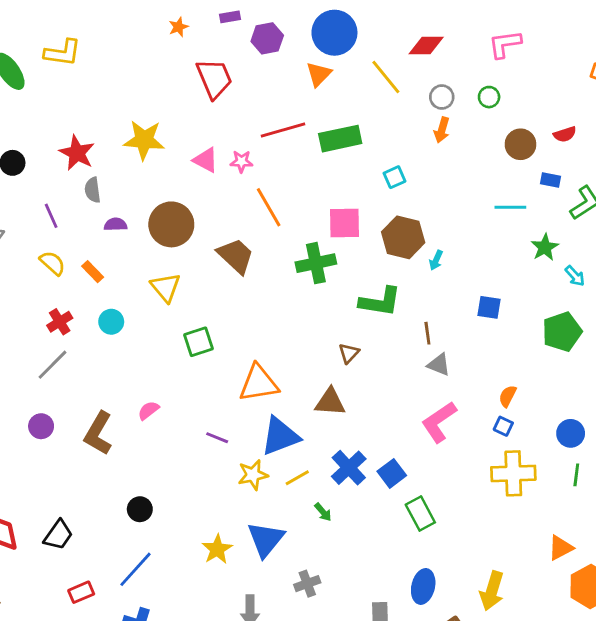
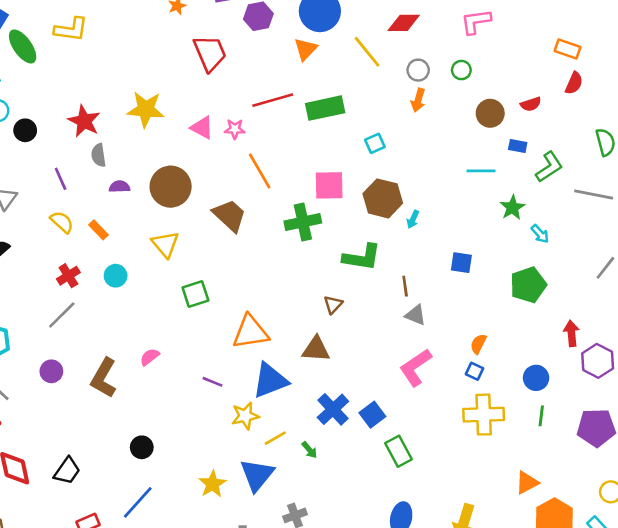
yellow line: (297, 478) -> (275, 438), moved

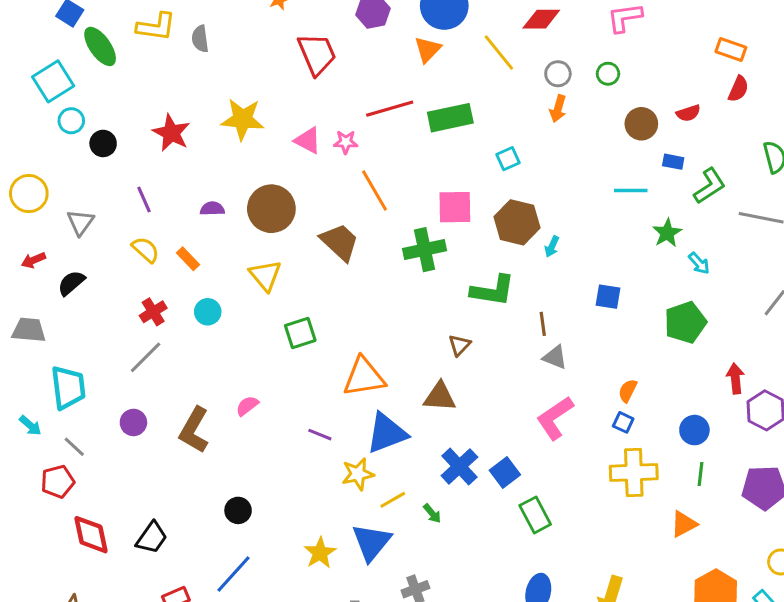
gray semicircle: (99, 155) -> (200, 39), moved
orange triangle: (527, 483) -> (684, 524), moved

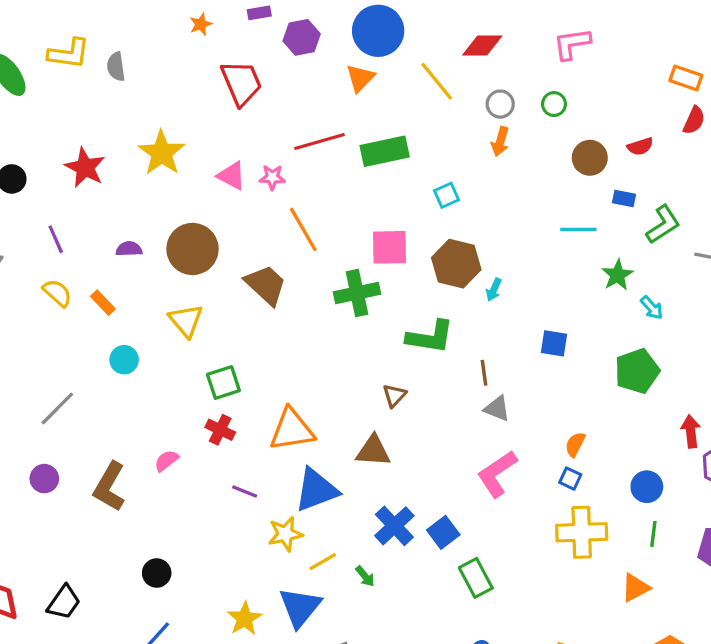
yellow star: (243, 119) -> (162, 153), turned 30
red cross: (153, 312) -> (220, 430), moved, turned -32

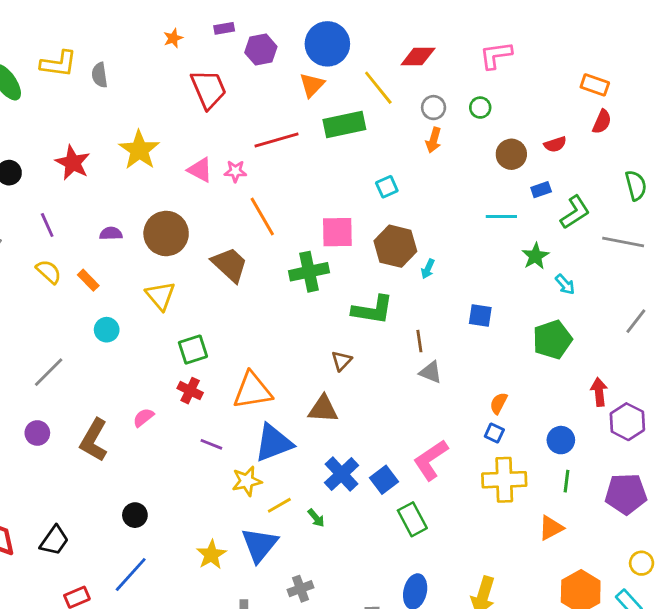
green rectangle: (385, 151) -> (344, 125), moved
blue rectangle: (624, 198) -> (541, 190), turned -30
pink L-shape: (497, 474) -> (431, 460), moved

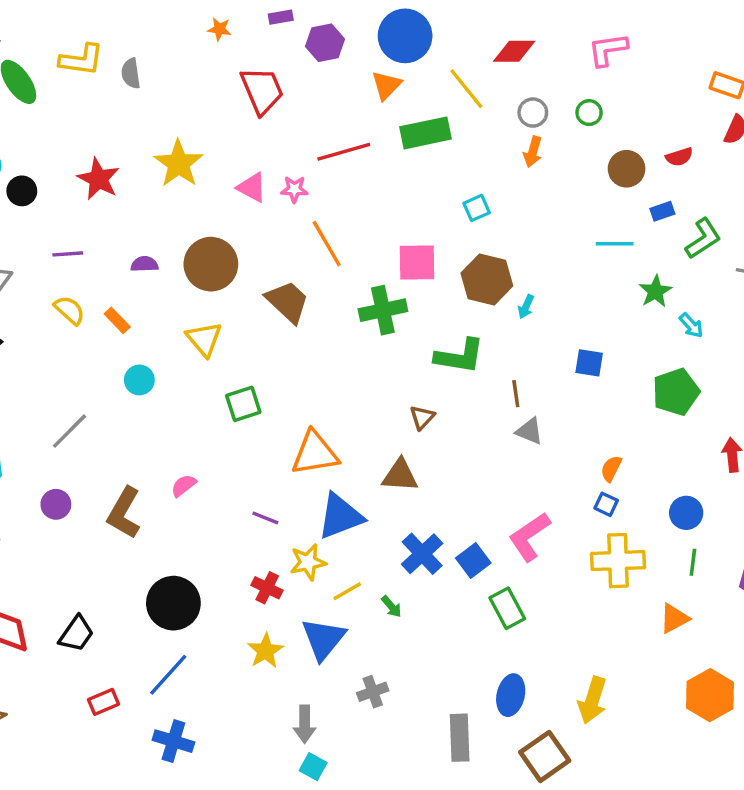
orange star: (173, 38) -> (219, 29), turned 30
purple line: (47, 225) -> (68, 254), turned -70
red cross: (190, 391) -> (267, 588), moved
black circle: (135, 515) -> (173, 603), size x1.8

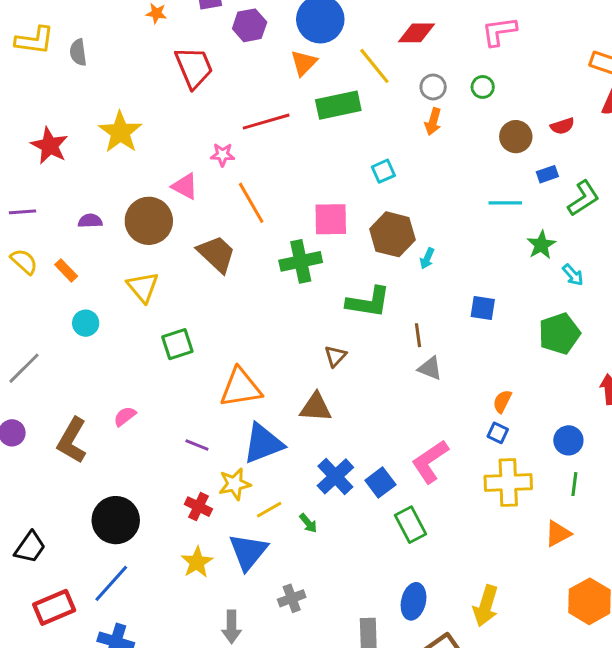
pink triangle: (252, 187) -> (185, 186), moved
red rectangle: (104, 702) -> (54, 607), size x1.5

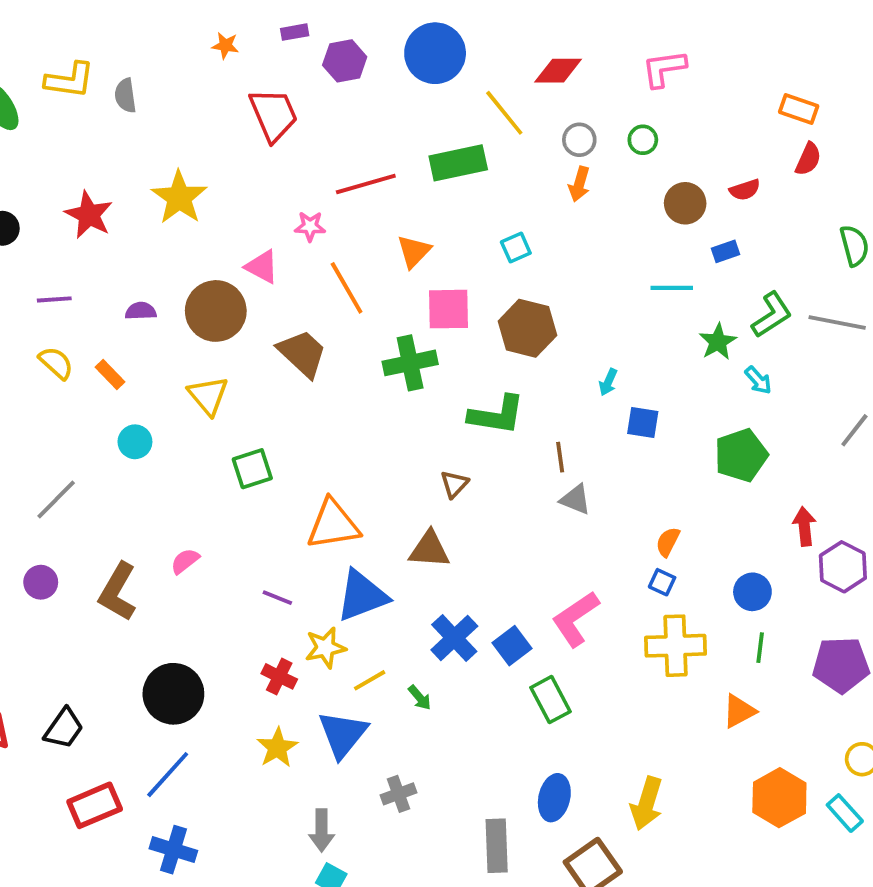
orange triangle: (304, 63) -> (414, 251), moved
green L-shape: (583, 198) -> (772, 315), moved
cyan arrow: (427, 258) -> (608, 382), moved

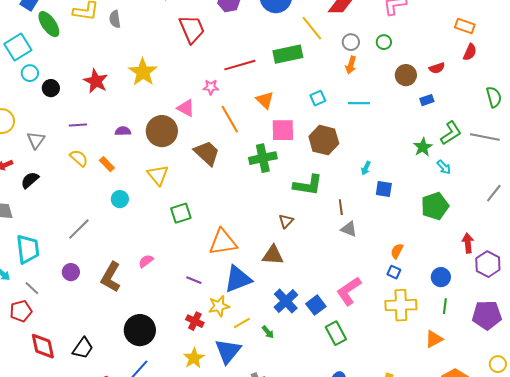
orange triangle: (414, 251) -> (265, 100), turned -30
cyan line: (672, 288) -> (359, 103), moved

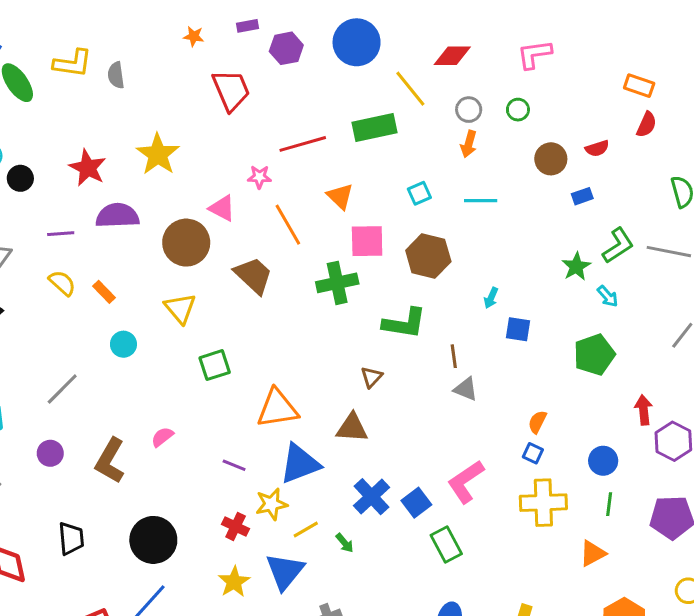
purple semicircle: (123, 131) -> (117, 216), moved, size x1.8
black trapezoid: (83, 348) -> (71, 538), moved, turned -40

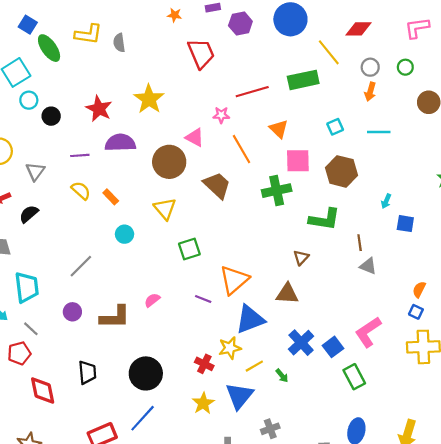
orange triangle: (277, 408) -> (234, 280), turned -32
brown L-shape: (110, 461) -> (115, 317), turned -120
purple line: (234, 465) -> (203, 299), moved

